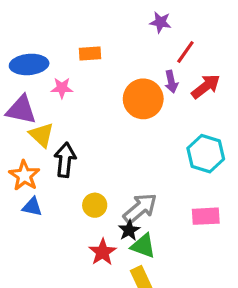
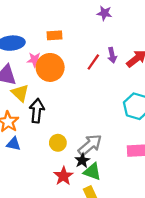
red line: (185, 52) -> (93, 62), moved
orange circle: (143, 99) -> (50, 67), moved

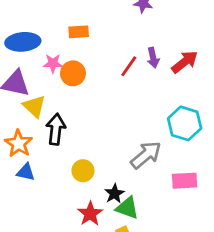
orange circle: (50, 67) -> (73, 73), size x0.7
gray arrow: (90, 145) -> (146, 155), moved

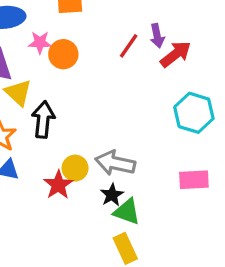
red arrow: (185, 62) -> (176, 54), moved
gray arrow: (146, 155) -> (115, 163), moved, turned -128
red star: (90, 214) -> (58, 185), moved

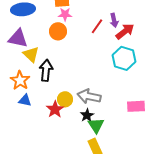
pink star: (40, 42) -> (65, 14), moved
cyan hexagon: (194, 113) -> (124, 58), moved
green triangle: (127, 212) -> (96, 125), turned 36

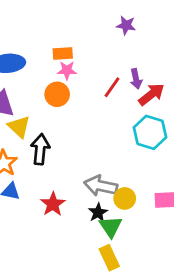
yellow circle: (65, 99) -> (125, 198), moved

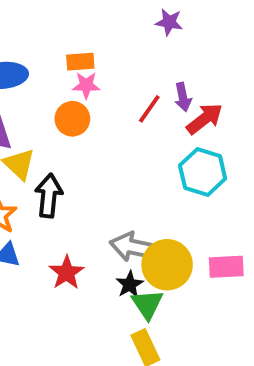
yellow circle: (125, 198) -> (167, 265), size x1.6

